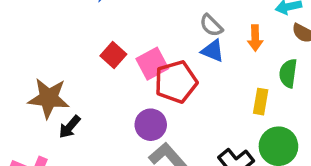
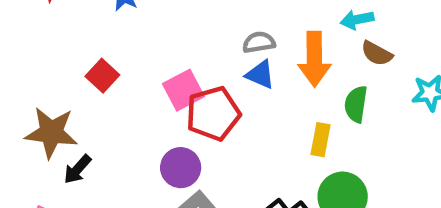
gray semicircle: (211, 25) -> (259, 42), turned 125
orange arrow: (255, 38) -> (314, 59), size x1.6
red square: (113, 55) -> (102, 76), moved

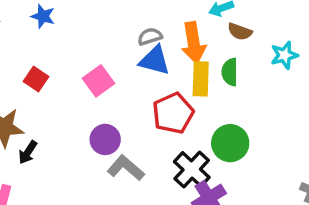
blue triangle: (260, 75) -> (155, 60), size x1.4
red pentagon: (213, 114) -> (173, 113), moved
yellow rectangle: (321, 140) -> (201, 79), moved, size x1.4

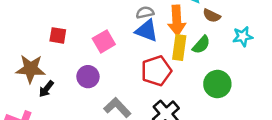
green semicircle: (230, 72) -> (201, 45), turned -144
red square: (36, 79) -> (58, 35), turned -30
purple circle: (105, 139) -> (88, 77), moved
green circle: (230, 143) -> (217, 84), moved

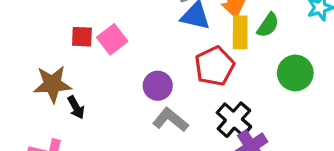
pink square: (104, 41) -> (112, 39), moved
purple circle: (88, 77) -> (158, 86), moved
black arrow: (46, 89) -> (76, 107), turned -60

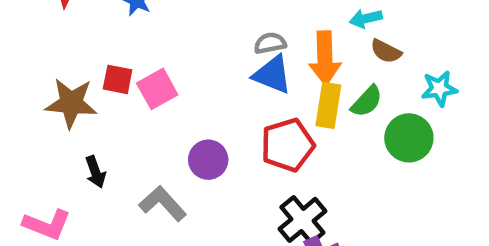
green circle: (295, 73) -> (409, 138), moved
brown star: (52, 84) -> (71, 103), moved
gray L-shape: (170, 120) -> (163, 203), moved

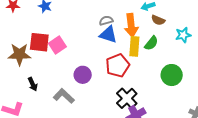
red square: (118, 79) -> (39, 42), size x1.5
green circle: (409, 138) -> (172, 75), moved

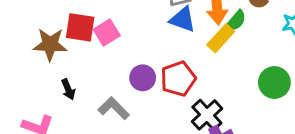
green semicircle: (151, 43) -> (236, 21), moved
yellow rectangle: (134, 46) -> (221, 38), turned 36
red pentagon: (118, 65) -> (178, 79), moved

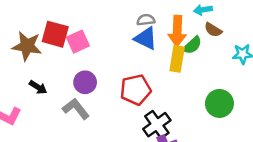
yellow rectangle: (221, 38) -> (177, 59), turned -40
purple circle: (143, 78) -> (85, 82), moved
black arrow: (68, 89) -> (38, 87), turned -42

